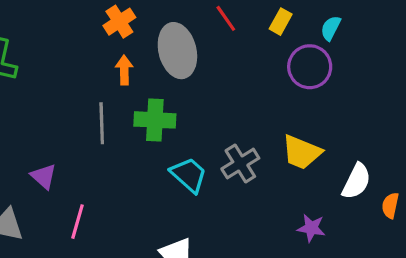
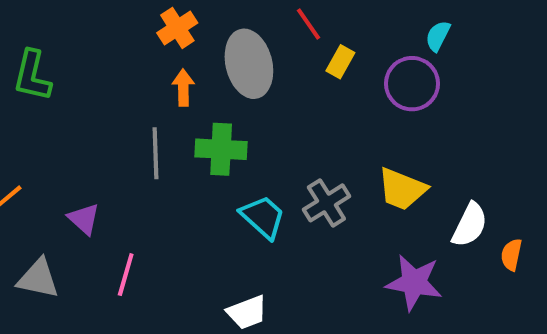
yellow rectangle: (281, 22) -> (340, 62), moved
purple star: (311, 228) -> (414, 282), size x1.6

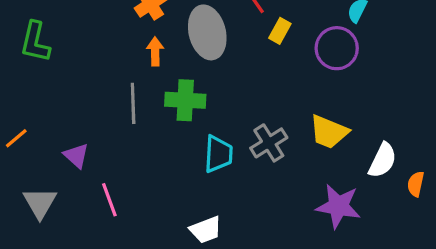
cyan trapezoid: (263, 217) -> (218, 154), turned 51
pink line: (126, 275) -> (109, 200), turned -36
gray triangle: (38, 279) -> (40, 203), turned 48

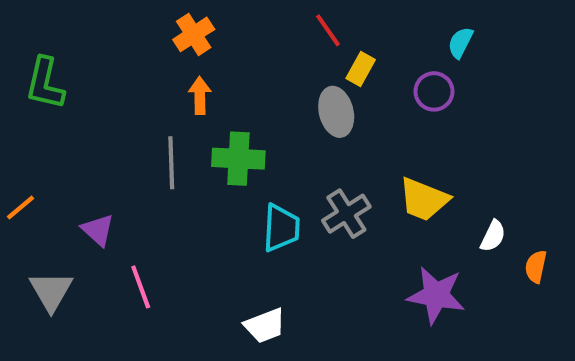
gray ellipse: (207, 32) -> (336, 112), moved, size x0.7
purple circle: (337, 48) -> (434, 91), size x0.7
white semicircle: (383, 160) -> (493, 236), size x0.7

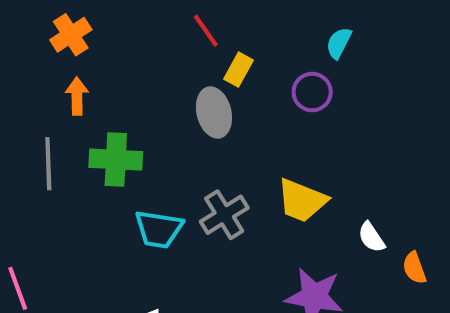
cyan trapezoid: (281, 228) -> (159, 229), turned 96
white semicircle: (493, 236) -> (371, 237), turned 120
orange semicircle: (536, 267) -> (414, 268), turned -32

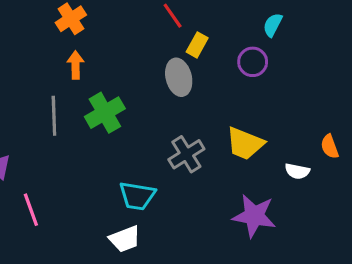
green cross: (116, 160) -> (105, 113), turned -33
cyan trapezoid: (159, 229) -> (137, 196), moved
white semicircle: (371, 237) -> (297, 171), turned -45
orange semicircle: (414, 268) -> (330, 147), moved

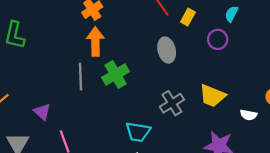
yellow rectangle: (197, 45) -> (188, 17), moved
orange arrow: (76, 65) -> (95, 42), size x1.5

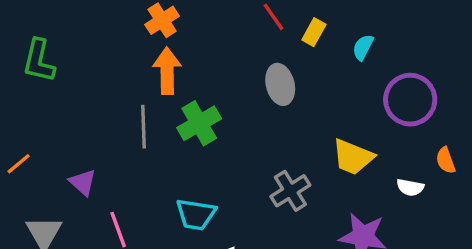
cyan semicircle: (232, 14) -> (363, 47), moved
purple circle: (218, 39) -> (410, 100), moved, size x1.6
gray cross: (172, 103) -> (290, 191), moved
cyan trapezoid: (138, 132) -> (196, 214), moved

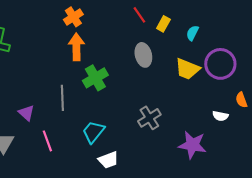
gray line: (143, 127) -> (62, 98), moved
yellow trapezoid: (353, 157) -> (187, 69), moved
cyan trapezoid: (196, 214) -> (93, 132), turned 120

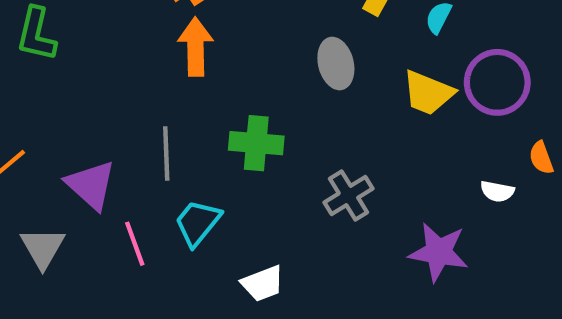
green cross: (95, 78) -> (256, 143), moved, turned 35
purple triangle: (26, 113) -> (91, 185), size x1.5
cyan trapezoid: (93, 132) -> (198, 223), moved

